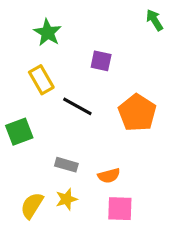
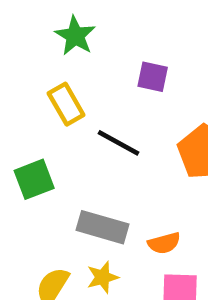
gray rectangle: (66, 165) -> (103, 227), size x1.5

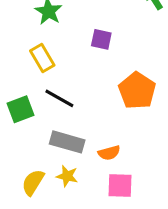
black line: (118, 143) -> (59, 98), moved
yellow star: (103, 277) -> (67, 176), turned 30

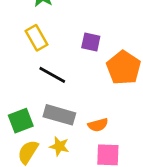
purple square: (101, 39) -> (91, 42), moved
green square: (21, 109) -> (21, 121), moved

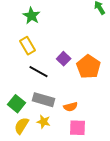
purple square: (91, 42) -> (64, 59), moved, turned 32
green square: (21, 121) -> (17, 104), turned -30

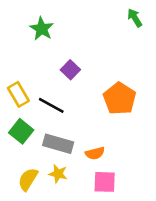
yellow rectangle: (28, 46) -> (18, 94), moved
purple square: (64, 59) -> (70, 70), moved
green square: (17, 104) -> (21, 131), moved

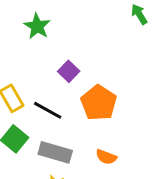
orange pentagon: (120, 99) -> (99, 103), moved
orange semicircle: (95, 153) -> (106, 157), moved, turned 36

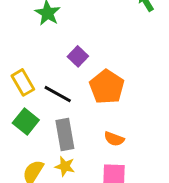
gray rectangle: (55, 152) -> (65, 135), turned 64

